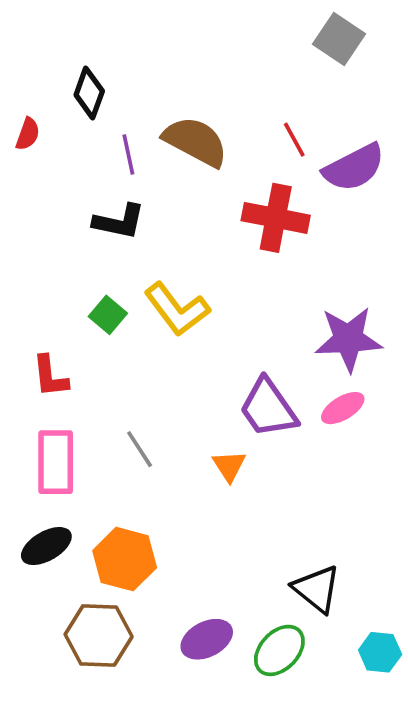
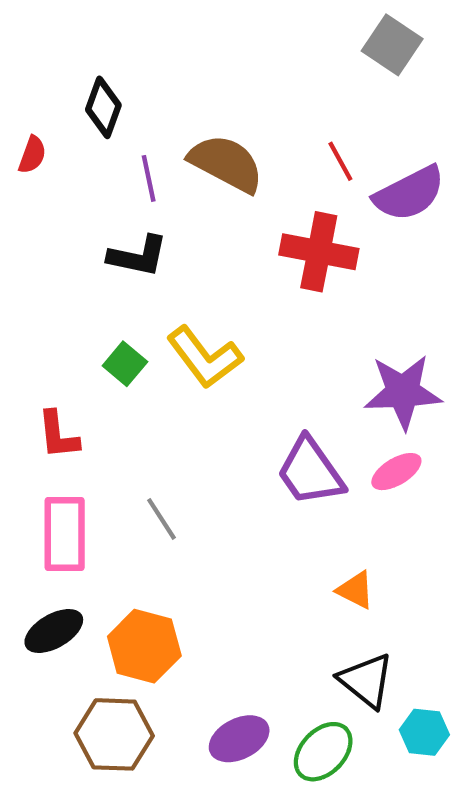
orange triangle: (229, 466) -> (355, 590), moved, turned -30
cyan hexagon: (380, 652) -> (424, 732), moved

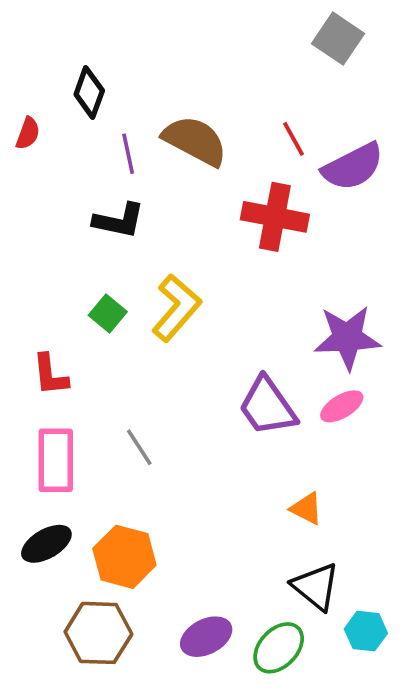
yellow L-shape: (205, 357) -> (176, 308), turned -102

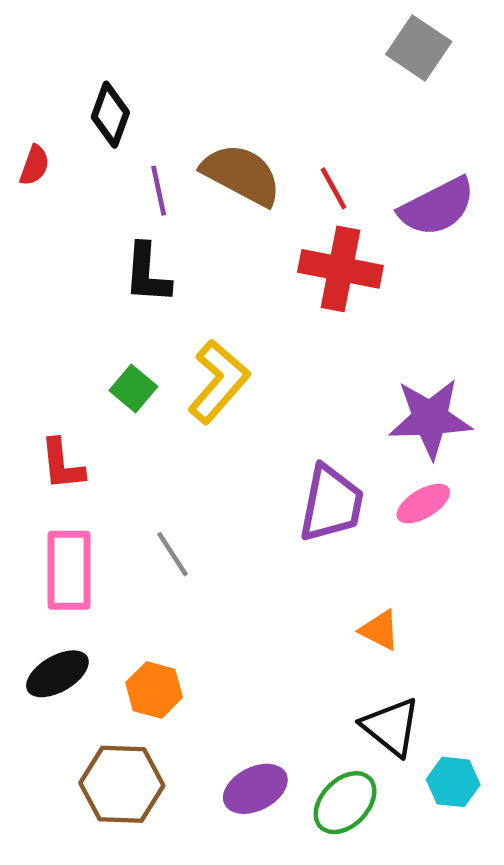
red line: (293, 139) -> (334, 188), moved
black L-shape: (119, 221) -> (147, 273), turned 82
purple trapezoid: (267, 406) -> (331, 504), turned -134
orange hexagon: (124, 557) -> (154, 690), size x0.7

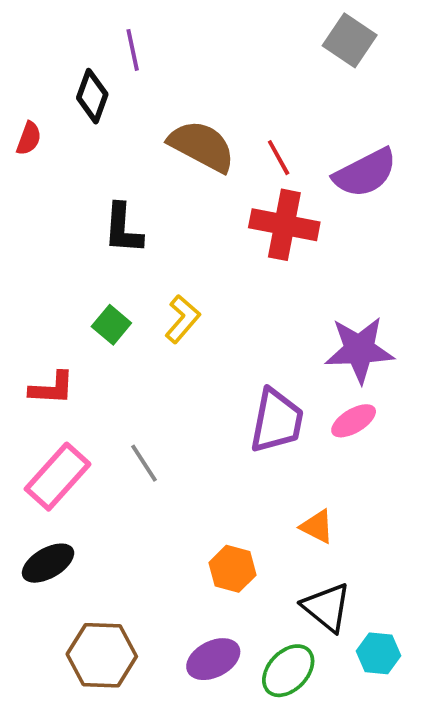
purple line: (159, 191) -> (133, 50), moved
yellow L-shape: (219, 382) -> (183, 319), size x0.7
red L-shape: (62, 464) -> (52, 388), turned -81
pink rectangle: (69, 570) -> (58, 477), turned 42
orange hexagon: (154, 690) -> (232, 569), moved

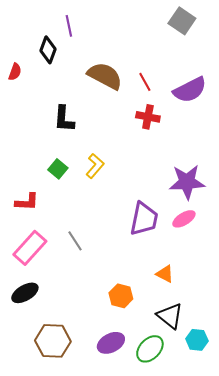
red cross: (284, 225) -> (148, 117), size x0.7

